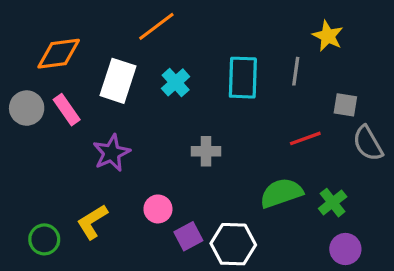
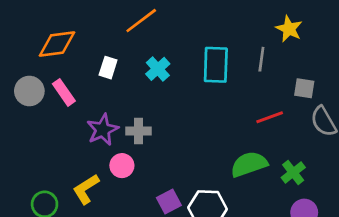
white rectangle: (118, 81) -> (108, 68), size x0.6
gray cross: (206, 151) -> (138, 131), moved
pink circle: (158, 209) -> (122, 166), moved

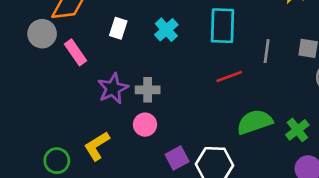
gray line: (261, 59) -> (267, 51), moved
gray circle: (29, 91) -> (42, 34), moved
red line: (270, 117) -> (229, 76), moved
pink circle: (122, 166) -> (145, 125), moved

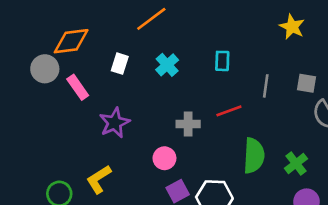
cyan rectangle: (223, 26) -> (222, 61), size x0.6
gray cross: (148, 90) -> (188, 124), moved
green semicircle: (255, 122) -> (254, 156), turned 112
pink circle: (145, 125) -> (164, 158), moved

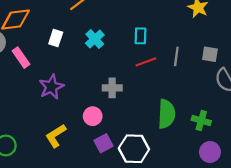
red line: (229, 111) -> (146, 62), moved
green cross: (296, 163) -> (201, 121), turned -36
yellow L-shape: (99, 179) -> (56, 136), moved

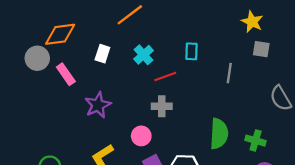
gray square: (210, 54) -> (261, 49), moved
red line: (146, 62) -> (165, 77), moved

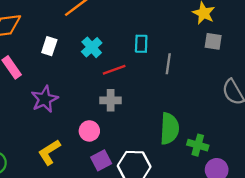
gray line: (229, 73) -> (168, 64), moved
green cross: (256, 141) -> (198, 145), moved

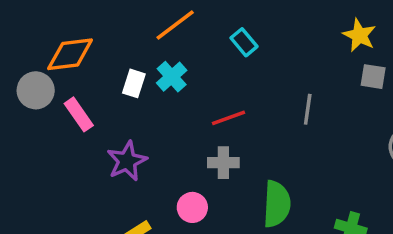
cyan rectangle: (141, 44) -> (244, 42), moved, turned -42
cyan cross: (92, 47) -> (172, 77), moved
green semicircle: (169, 129) -> (277, 204), moved

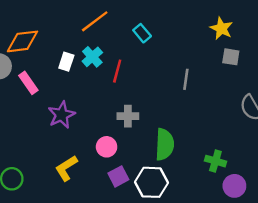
red line: (228, 118) -> (117, 71), moved, turned -55

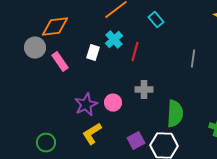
white rectangle: (66, 62) -> (93, 53), moved
purple star: (62, 115) -> (86, 105), moved
pink circle: (107, 147) -> (113, 103), moved

